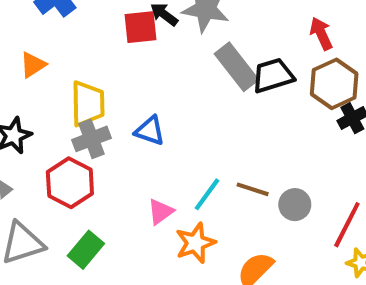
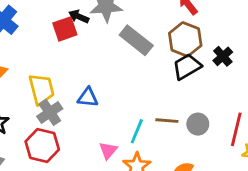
black trapezoid: (273, 75) -> (187, 67), moved
brown hexagon: (334, 84) -> (185, 39), moved

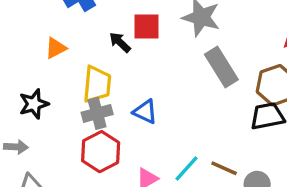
black arrow: (79, 16) -> (120, 42), moved
red hexagon: (42, 146) -> (101, 152), moved

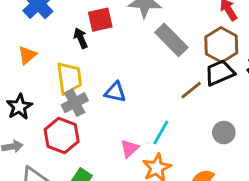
black arrow: (120, 42) -> (81, 38), turned 36
red hexagon: (101, 152) -> (62, 135), moved
brown line: (224, 168) -> (191, 90), moved, turned -50

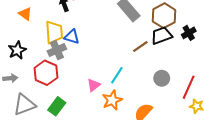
orange triangle: (27, 55) -> (25, 14), turned -48
blue triangle: (115, 92) -> (72, 37), moved

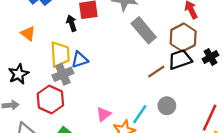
blue triangle: (72, 37) -> (80, 60), turned -35
cyan line: (117, 75) -> (140, 114), moved
gray circle: (162, 78) -> (167, 106), moved

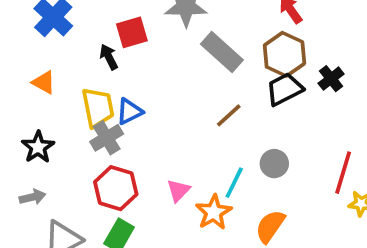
brown line: (156, 72) -> (229, 115), moved
red hexagon: (50, 100) -> (116, 188), moved

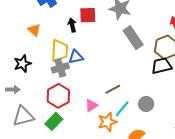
brown line: (229, 115) -> (113, 89), moved

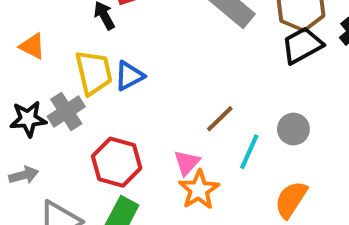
black star: (22, 64) -> (28, 119), turned 30
gray cross: (60, 68) -> (66, 111), moved
orange star: (107, 122) -> (199, 190), moved

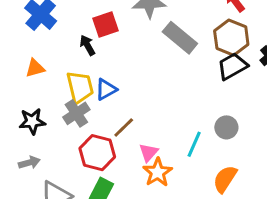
orange triangle: (32, 46) -> (35, 68), turned -42
gray cross: (66, 111) -> (76, 113), moved
brown line: (220, 119) -> (124, 127), moved

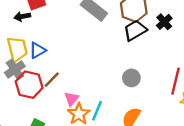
black arrow: (87, 45) -> (22, 16), turned -70
cyan line: (194, 144) -> (97, 111), moved
red hexagon: (97, 153) -> (29, 85), moved

